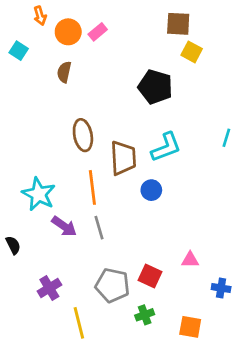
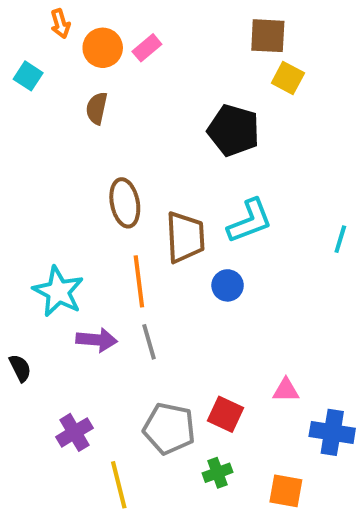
cyan line: (226, 138) -> (340, 239), moved
purple arrow: (64, 226) -> (97, 340), turned -30
blue cross: (221, 288) -> (332, 432), size x1.5

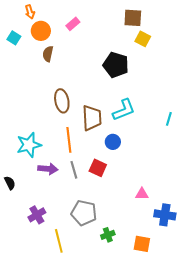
orange circle: (103, 48) -> (41, 31), moved
cyan star: (58, 291) -> (29, 145), turned 30
red square: (226, 414) -> (98, 168), moved

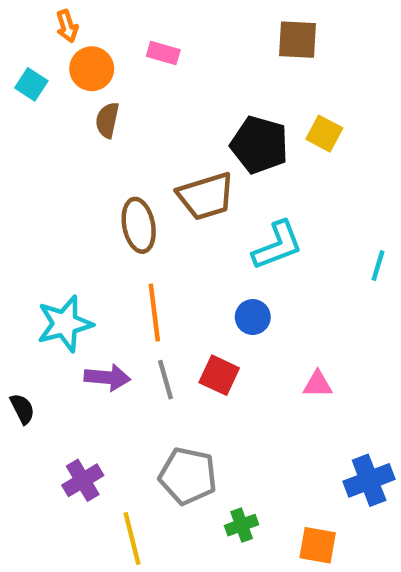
pink rectangle: (73, 24) -> (163, 53), turned 56
yellow square: (143, 39) -> (324, 134), moved
brown trapezoid: (92, 118) -> (206, 196), moved, turned 76
pink triangle: (142, 194) -> (318, 384), moved
blue cross: (165, 215) -> (369, 480), turned -30

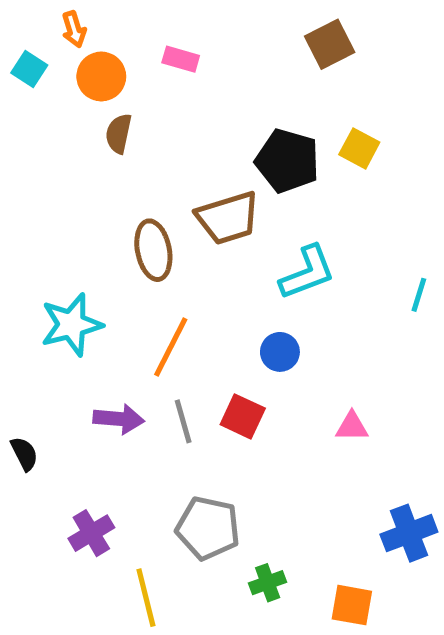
brown square: (297, 40) -> (330, 44), turned -30
cyan square: (31, 84) -> (29, 69), moved
orange line: (154, 313) -> (171, 347), turned 34
cyan star: (65, 324) -> (72, 325), moved

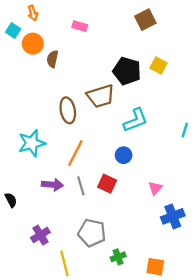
orange circle: (101, 76) -> (33, 44), moved
pink triangle: (352, 426) -> (155, 188), turned -48
blue cross: (409, 533) -> (173, 216), moved

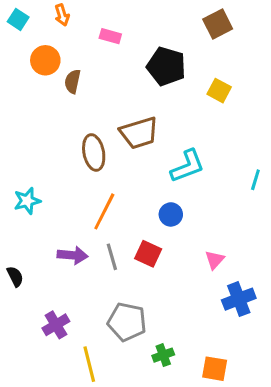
orange arrow: (33, 13) -> (62, 15), moved
brown square: (145, 20) -> (218, 24), moved
cyan square: (13, 30) -> (18, 19), moved
black pentagon: (127, 71) -> (166, 66), moved
cyan star: (32, 143) -> (27, 201), moved, size x0.7

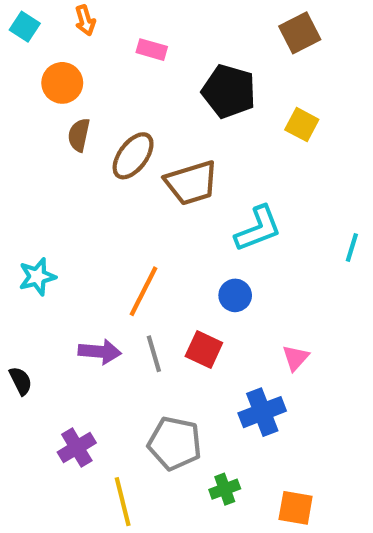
brown semicircle: (73, 81) -> (79, 135), moved
brown ellipse: (94, 152) -> (133, 156), moved, turned 48
blue cross: (239, 299) -> (262, 412), moved

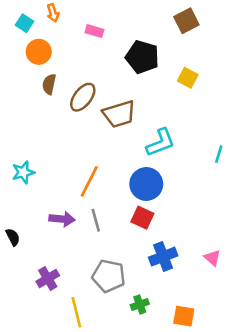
cyan square: (25, 27) -> (24, 23), moved
blue circle: (235, 295) -> (146, 184), size x1.6
red square: (204, 350) -> (142, 218), moved
pink triangle: (296, 358) -> (212, 258), moved, turned -30

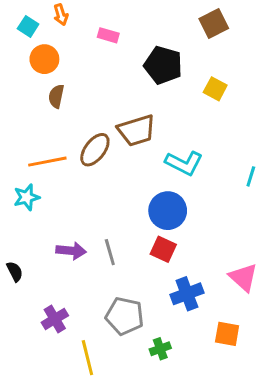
brown ellipse: (83, 97) -> (95, 150), moved
cyan L-shape: (161, 143) -> (184, 163), turned 48
orange line: (89, 181) -> (47, 162), moved, turned 52
pink triangle: (212, 258) -> (243, 277), moved, size x1.5
orange square: (184, 316) -> (227, 334), moved

